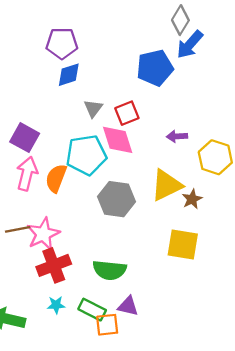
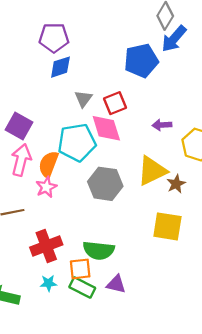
pink star: (43, 234) -> (46, 187), moved, size x0.7
orange square: (107, 325) -> (80, 269), moved

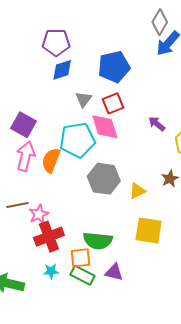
blue pentagon: (141, 61) -> (114, 67), moved
purple arrow: (162, 125) -> (157, 124), turned 42
yellow triangle: (152, 171) -> (137, 191), moved, size x0.6
pink star: (46, 187) -> (39, 214), moved
yellow square: (167, 226) -> (149, 230), moved

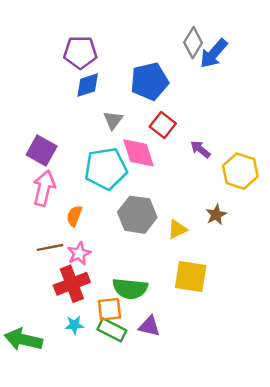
gray diamond: (160, 22) -> (193, 43), moved
red square: (113, 103) -> (163, 125), moved, turned -30
orange semicircle: (51, 160) -> (74, 216), moved, size x0.7
brown line: (17, 205) -> (50, 247), moved
pink star: (39, 214) -> (79, 253), moved

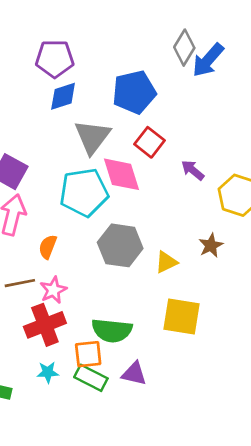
gray triangle: (113, 120) -> (92, 137), size x1.6

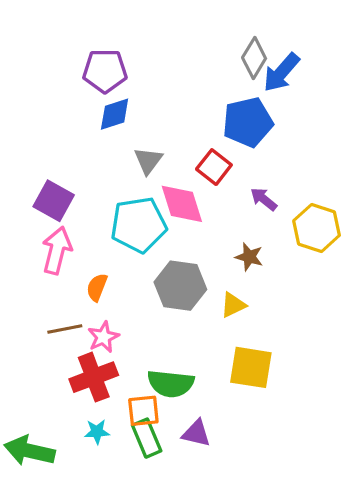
blue pentagon: (134, 92) -> (248, 122), moved
gray triangle: (92, 137) -> (148, 161), size x0.7
brown star: (211, 245) -> (249, 257), moved, turned -30
green rectangle: (91, 378) -> (147, 438), turned 40

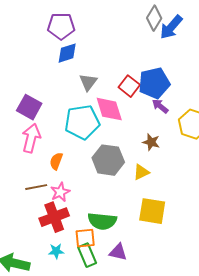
blue pentagon: (248, 122) -> (154, 83), moved

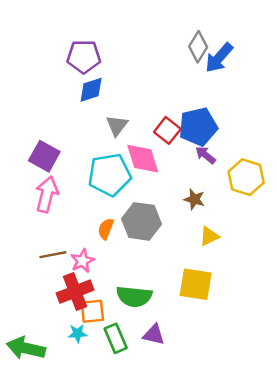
orange semicircle: (56, 161) -> (106, 229), moved
yellow triangle: (141, 172) -> (209, 236), moved
orange square: (85, 238) -> (92, 311), moved

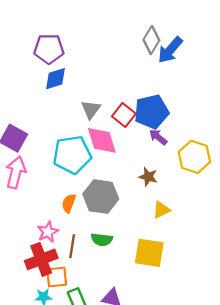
gray triangle: (117, 125) -> (91, 109), moved
brown line: (53, 255) -> (72, 246), moved, turned -70
green semicircle: (134, 296) -> (102, 240), moved, size x0.7

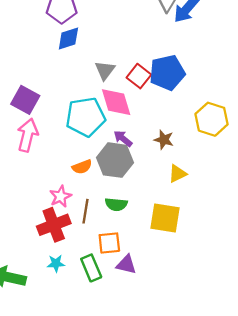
purple arrow: (158, 137) -> (123, 138), moved
orange semicircle: (69, 203) -> (82, 167), turned -132
orange square: (57, 277) -> (109, 243), moved

